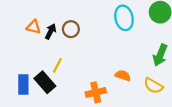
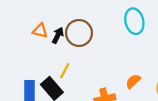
brown circle: (71, 29) -> (79, 33), size x1.5
orange semicircle: (123, 75) -> (133, 81), turned -63

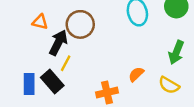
black arrow: (58, 35) -> (58, 43), moved, size x1.5

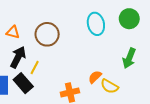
black arrow: (58, 43) -> (18, 57), moved
yellow semicircle: (169, 85) -> (109, 86), moved

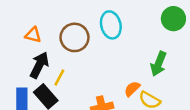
cyan ellipse: (96, 24) -> (111, 25), moved
green arrow: (129, 58) -> (158, 64), moved

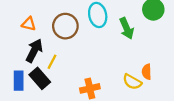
green arrow: (158, 64) -> (127, 28), moved, turned -45
orange semicircle: (132, 89) -> (147, 72), moved, turned -48

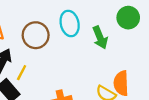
orange semicircle: (147, 72) -> (121, 83), size x1.5

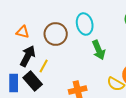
green arrow: (100, 38) -> (99, 50), moved

